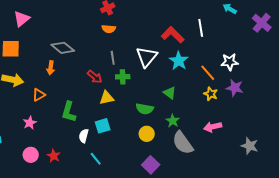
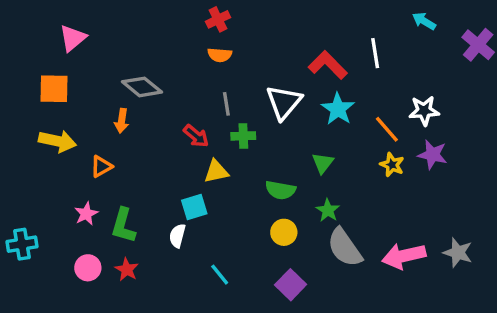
green triangle: (170, 93) -> (323, 163), turned 32
green L-shape: (69, 112) -> (123, 226), moved
cyan square: (103, 126) -> (194, 207), moved
pink arrow: (213, 127) -> (404, 256), moved, size x1.4
cyan line: (96, 159) -> (220, 275), moved

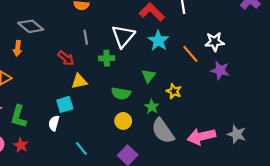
green cross: (243, 136) -> (107, 58), moved
yellow star: (392, 165) -> (174, 91), moved

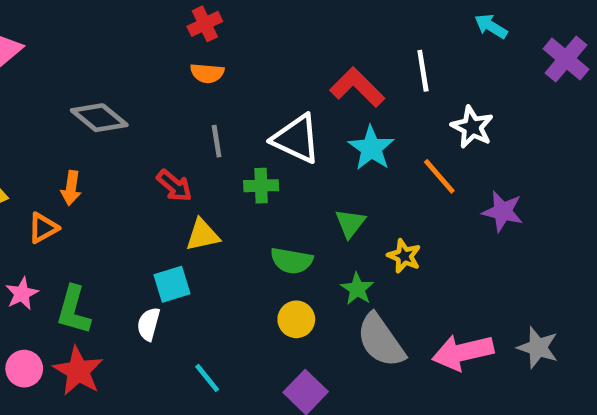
white triangle: (123, 36) -> (296, 139), turned -45
white star: (215, 42) -> (472, 127), moved, turned 30
orange arrow: (18, 48) -> (71, 188), moved
red star: (21, 145) -> (78, 371), size x1.5

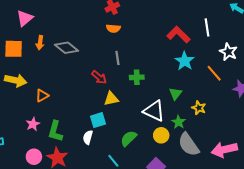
white triangle: (296, 139) -> (154, 111), moved
orange arrow: (71, 188) -> (40, 43), moved
green semicircle: (292, 261) -> (129, 138), moved, turned 126
yellow circle: (296, 319) -> (161, 135), moved

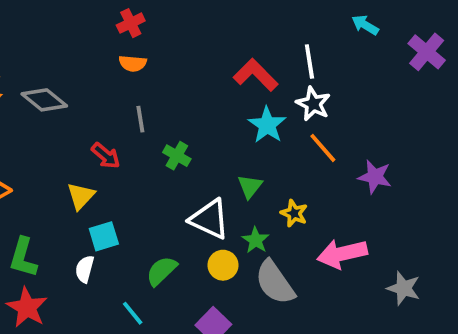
white star: (228, 52) -> (313, 104), moved
green cross: (137, 77) -> (177, 156), turned 32
yellow triangle: (111, 99) -> (81, 196), moved, turned -35
pink arrow: (224, 150) -> (342, 254), moved

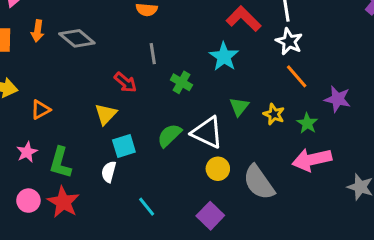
cyan star: (267, 125) -> (224, 57), moved
yellow star: (294, 213) -> (274, 114), moved
green star: (256, 240) -> (307, 123), moved
green semicircle: (161, 271) -> (169, 135), moved

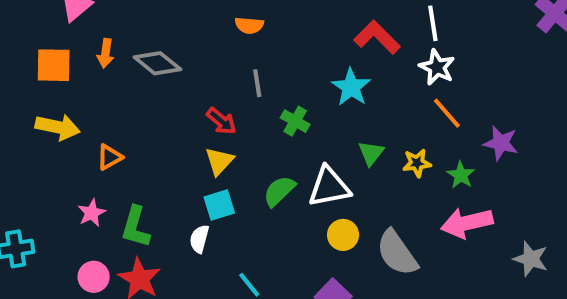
yellow triangle: (106, 114) -> (219, 161), moved
yellow star: (274, 114) -> (417, 163), turned -30
white triangle: (207, 132) -> (329, 187), turned -36

